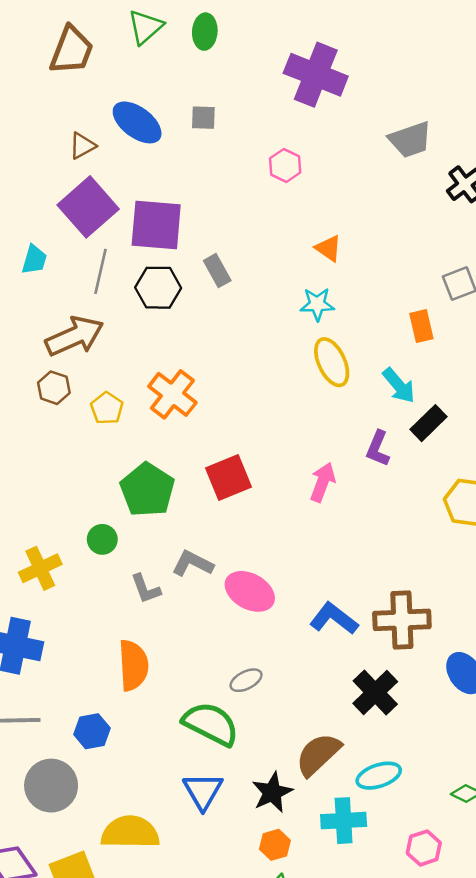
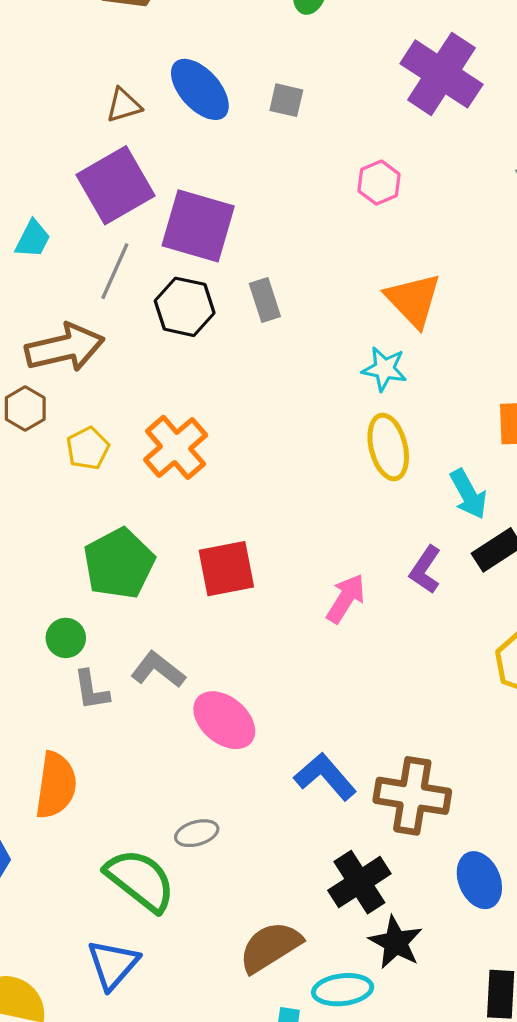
orange triangle: (328, 248) -> (413, 300), size x1.6
green circle: (102, 539) -> (66, 638), moved
black star: (272, 792) -> (396, 942), moved, turned -30

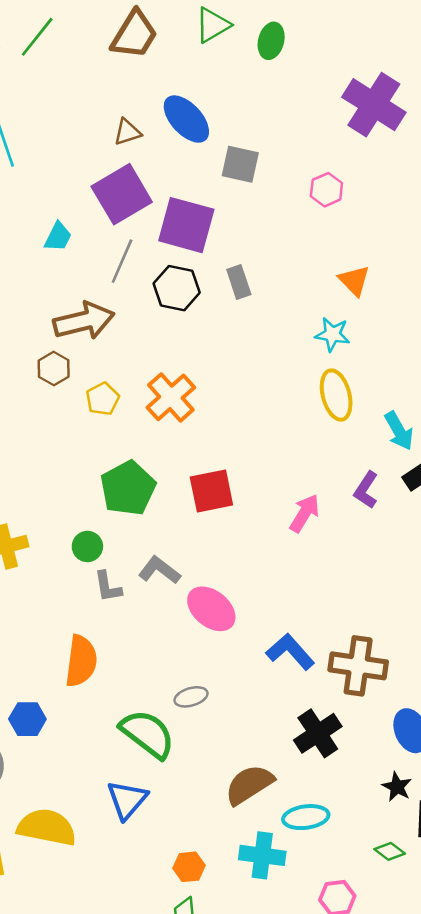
gray square: (286, 100) -> (240, 164), moved, size x1.4
orange triangle: (413, 300) -> (354, 281), size x0.7
black star: (396, 942) -> (397, 787), moved, size x0.7

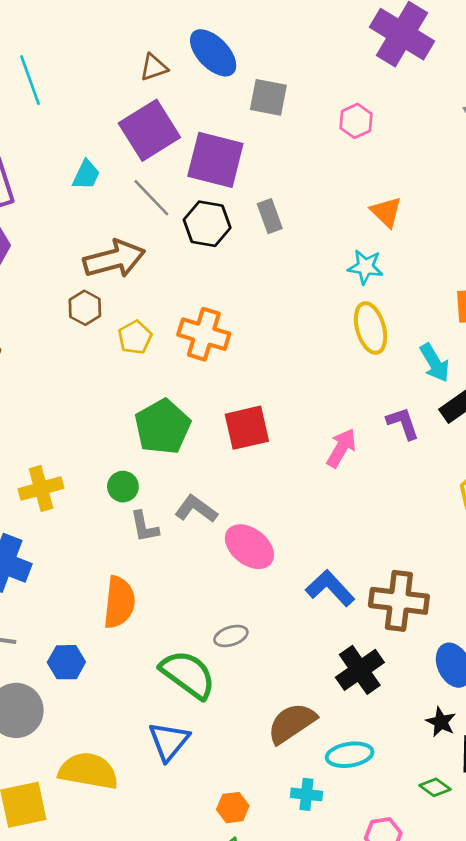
gray line: (122, 261) -> (151, 198), turned -66
orange cross: (171, 397) -> (204, 334), turned -30
purple L-shape: (366, 490) -> (403, 423), turned 129
cyan cross: (262, 855) -> (306, 794), size x0.7

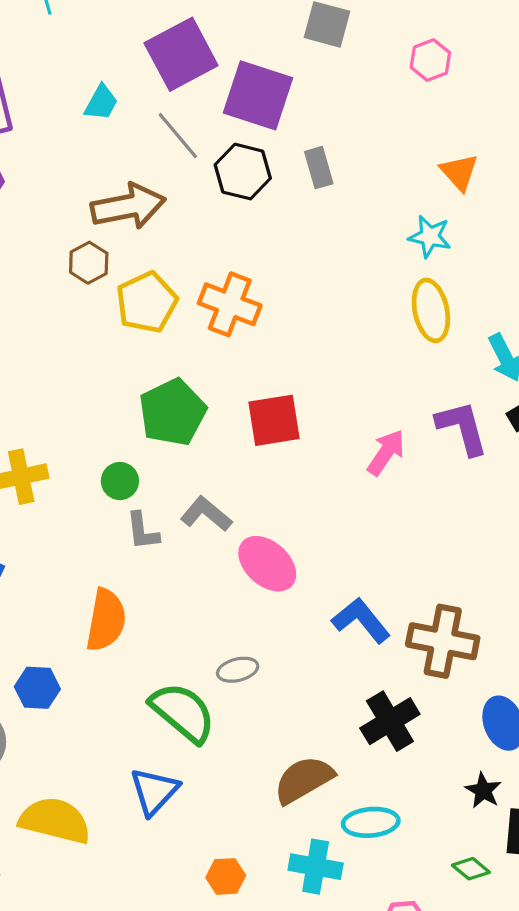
yellow pentagon: (135, 337) -> (147, 302), size x1.5
purple L-shape: (403, 423) -> (462, 428), size x1.4
cyan cross: (306, 794) -> (316, 867), size x1.4

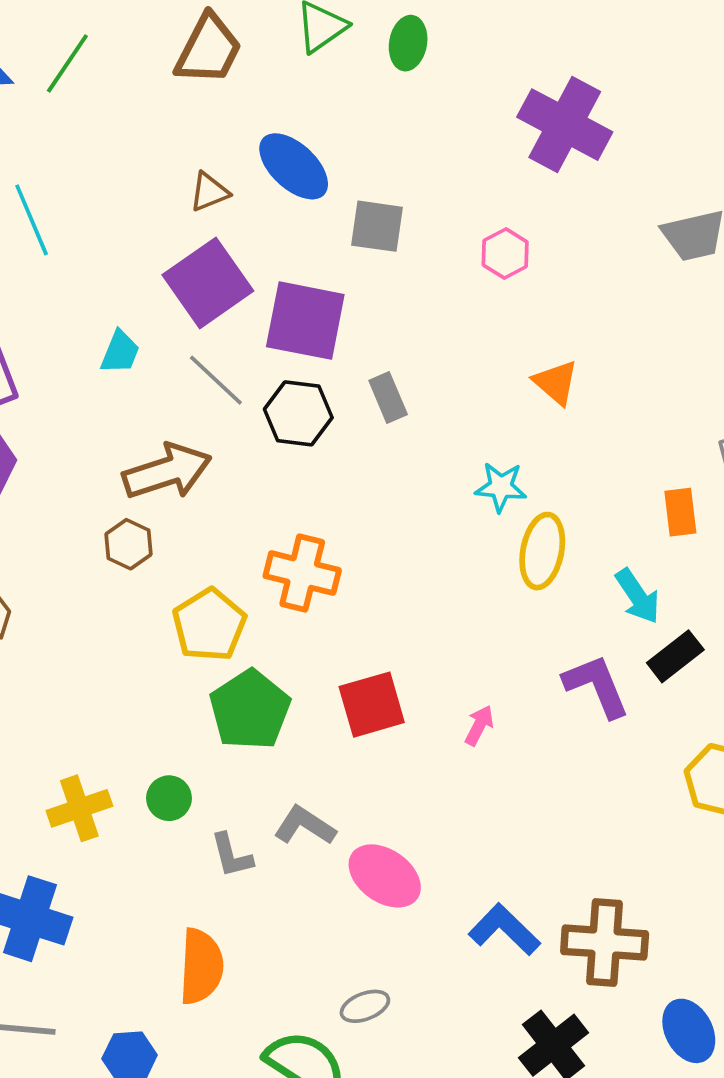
cyan star: (430, 236) -> (501, 487), moved
yellow pentagon: (147, 302) -> (209, 625), moved
yellow ellipse: (431, 310) -> (542, 551), turned 30
pink arrow: (386, 453) -> (479, 725), moved, size x0.7
green circle: (120, 481) -> (169, 798), moved

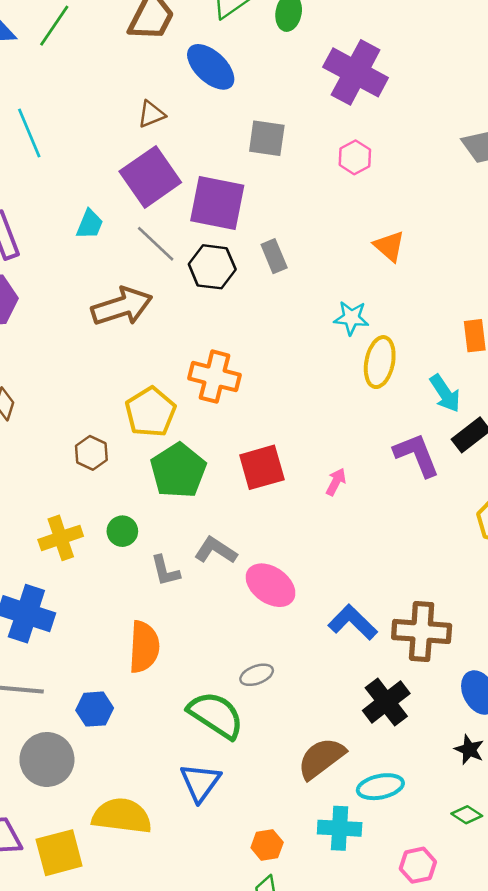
purple cross: (565, 125) -> (356, 72), moved
blue ellipse: (294, 166) -> (211, 67), moved
brown hexagon: (129, 544) -> (91, 453), moved

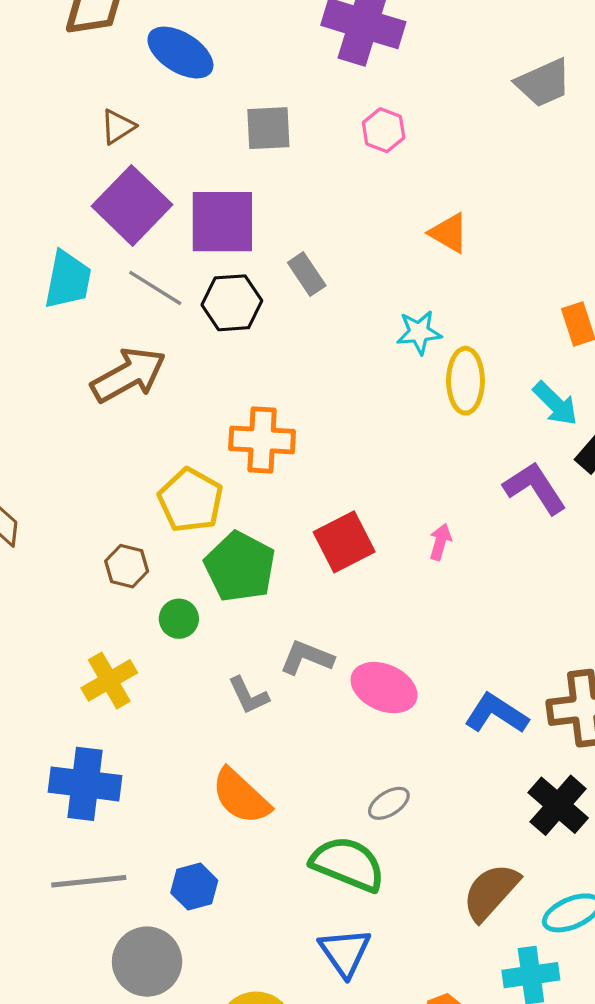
cyan trapezoid: (90, 224) -> (68, 280), size x1.5
green circle: (122, 531) -> (179, 619), moved
orange semicircle: (144, 647) -> (241, 796), turned 141

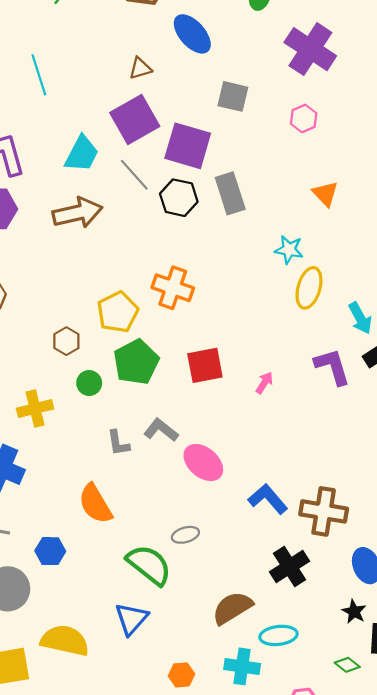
gray rectangle: (307, 274) -> (230, 193), size x1.5
brown arrow: (128, 375) -> (77, 213), moved

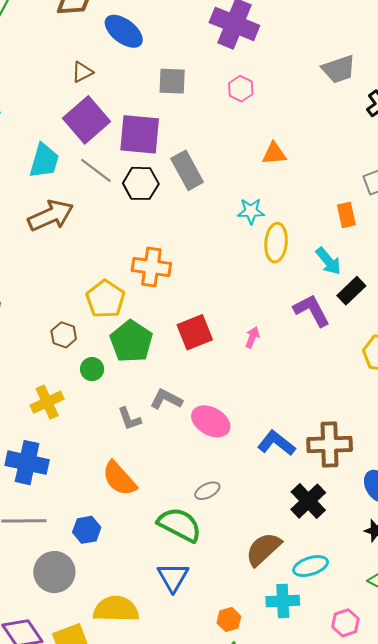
orange triangle: (325, 194) -> (274, 154), turned -40

